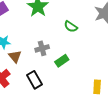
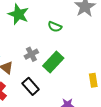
green rectangle: (62, 61) -> (53, 62), size x1.5

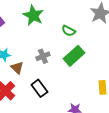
green rectangle: (53, 62) -> (74, 56), moved

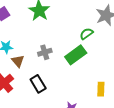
green semicircle: (69, 31) -> (86, 34), moved, turned 112

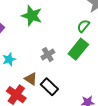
brown triangle: (18, 61) -> (31, 79), moved

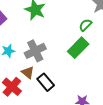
gray cross: (48, 55) -> (35, 51), moved, size x1.5

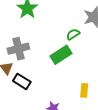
black rectangle: (46, 82) -> (22, 81), turned -30

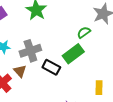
black rectangle: (22, 81) -> (51, 67), moved

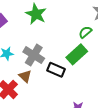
gray cross: (30, 51) -> (34, 55), turned -35

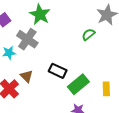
green rectangle: (77, 54) -> (78, 84), moved
gray cross: (34, 55) -> (27, 39), moved

